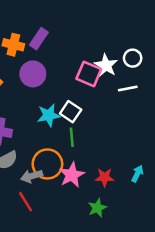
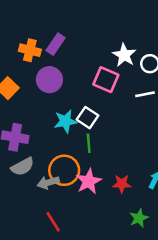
white star: (106, 65) -> (124, 55), moved
red line: (26, 202) -> (53, 222), moved
green star: (97, 208) -> (139, 218), moved

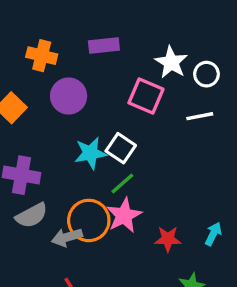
purple rectangle: (56, 44) -> (104, 46), moved, turned 50
green line: (89, 143) -> (122, 183), turned 54
pink star: (89, 181) -> (124, 215), moved

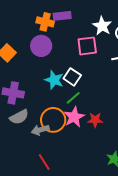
orange cross: (42, 56) -> (45, 22), moved
pink square: (146, 96) -> (87, 46), turned -30
cyan star: (90, 153) -> (54, 80), turned 30
red star: (168, 239) -> (95, 120), moved

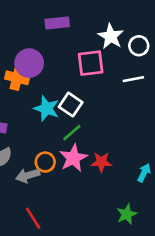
orange cross: (45, 22) -> (17, 78), moved
orange circle: (53, 120) -> (45, 162), size x0.6

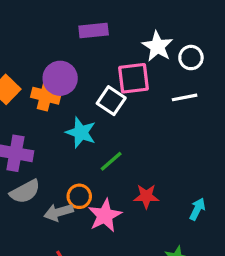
white square: (71, 105) -> (111, 101), moved
pink star: (73, 158) -> (105, 215), moved

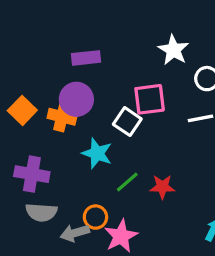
purple rectangle: (94, 30) -> (86, 58), moved
white star: (157, 46) -> (173, 50), moved
gray semicircle: (25, 192) -> (41, 212), turned 32
red star: (146, 196) -> (162, 187), moved

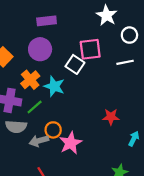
orange cross: (62, 117) -> (30, 80), moved, turned 36
green line: (127, 182) -> (35, 107), moved
red star: (162, 187) -> (111, 117), moved

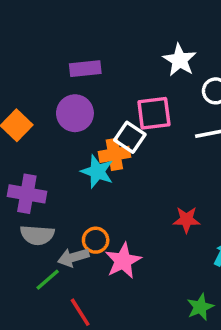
orange cross: (30, 80) -> (114, 154), moved, turned 30
green line: (35, 107) -> (48, 280), moved

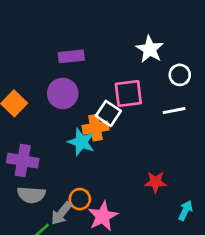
gray arrow: (73, 257) -> (61, 213), turned -35

